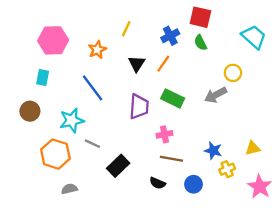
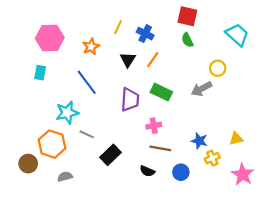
blue cross: (170, 36) -> (145, 34), moved, turned -35
brown circle: (30, 111) -> (28, 164), moved

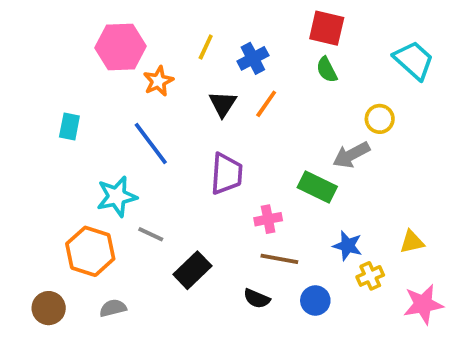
blue cross: (145, 34) -> (253, 58), turned 35
pink hexagon: (50, 38) -> (121, 47), moved
green rectangle: (161, 92) -> (317, 187), moved
brown circle: (28, 164) -> (49, 308), moved
pink star: (243, 174) -> (423, 304), turned 30

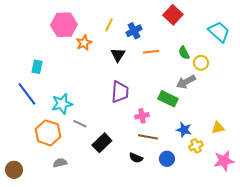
red square: (327, 28) -> (173, 15), turned 30
green semicircle: (327, 70) -> (184, 53), moved
orange line: (266, 104) -> (151, 52), moved, turned 49
blue line: (151, 143) -> (27, 94), moved
brown circle: (49, 308) -> (14, 170), moved

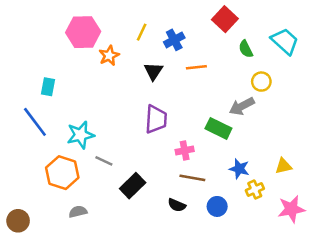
green semicircle: (184, 53) -> (246, 49), moved

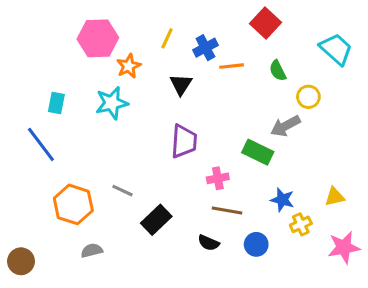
green semicircle: (246, 49) -> (278, 71), moved
orange line: (196, 67) -> (232, 66), moved
cyan star: (80, 135) -> (112, 103), moved

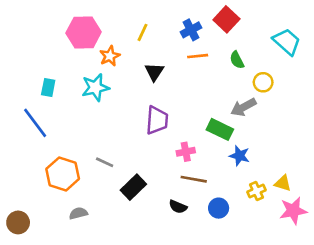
blue cross: (205, 48) -> (191, 30), moved
yellow triangle: (335, 197) -> (283, 183), moved, turned 30
blue star: (282, 200) -> (240, 156), moved

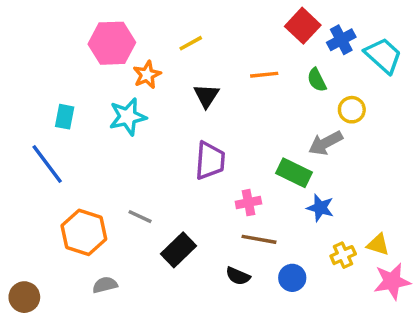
blue cross: (191, 30) -> (341, 40), moved
yellow line: (143, 32) -> (191, 43), turned 36

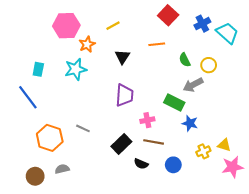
red square: (303, 26) -> (168, 15), moved
green semicircle: (317, 80) -> (185, 60), moved
black rectangle: (178, 250) -> (121, 144), moved
brown circle: (24, 297) -> (35, 176), moved

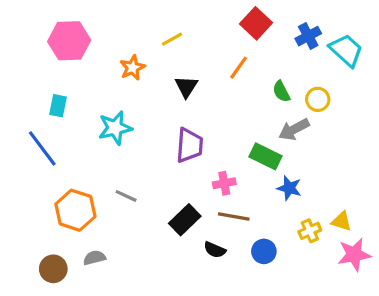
pink hexagon: (66, 26) -> (69, 41), moved
orange line: (157, 44) -> (239, 68), turned -49
cyan star: (76, 69) -> (115, 128), moved

